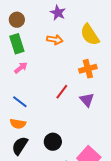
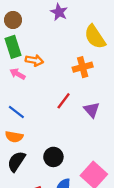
orange arrow: (55, 40) -> (34, 60), moved
pink arrow: (21, 68) -> (18, 74), turned -112
orange cross: (88, 69) -> (83, 67), moved

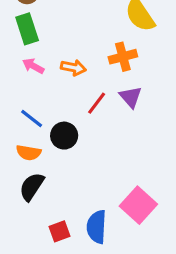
orange arrow: (34, 60) -> (73, 68), moved
purple triangle: (92, 110) -> (131, 97), moved
black circle: (53, 157) -> (64, 136), moved

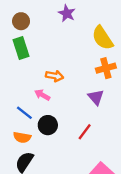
orange cross: (123, 57) -> (106, 68), moved
pink arrow: (33, 66) -> (42, 95), moved
red line: (97, 103) -> (85, 132), moved

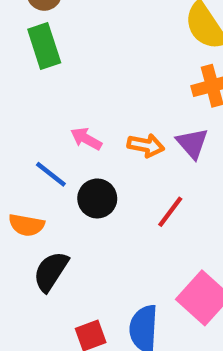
orange arrow: (55, 76) -> (146, 145), moved
orange semicircle: (22, 137) -> (27, 225), moved

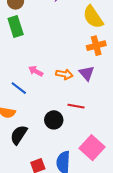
black circle: (97, 198) -> (54, 120), moved
red line: (170, 212) -> (76, 106), turned 63

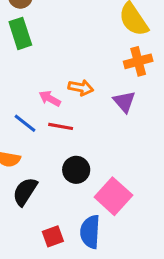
orange arrow: (64, 74) -> (81, 88), moved
red line: (76, 106) -> (61, 126), moved
pink square: (92, 148) -> (113, 196), moved

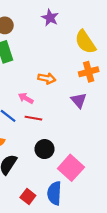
orange arrow: (81, 88) -> (47, 78), moved
red square: (53, 236) -> (28, 197), turned -32

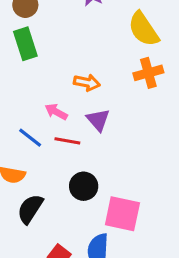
purple triangle: (79, 100) -> (98, 120), moved
pink square: (71, 168) -> (122, 214), turned -30

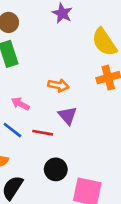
pink arrow: (56, 112) -> (20, 104), moved

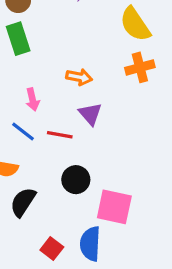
pink arrow: (20, 104) -> (33, 100), turned -132

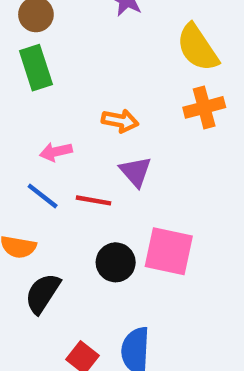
pink arrow: (33, 100) -> (56, 152), turned 90
pink square: (114, 207) -> (169, 251), moved

